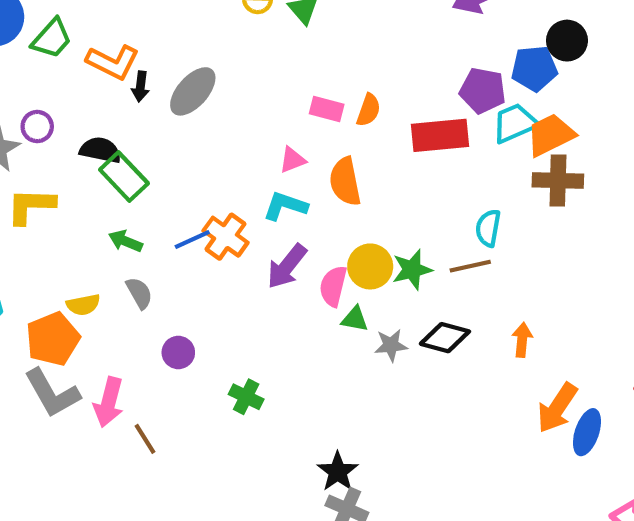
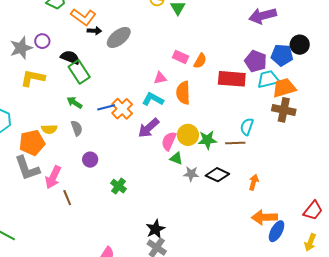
black arrow: (141, 86) -> (94, 31), turned -104
orange arrow: (557, 408) -> (264, 217), turned 45

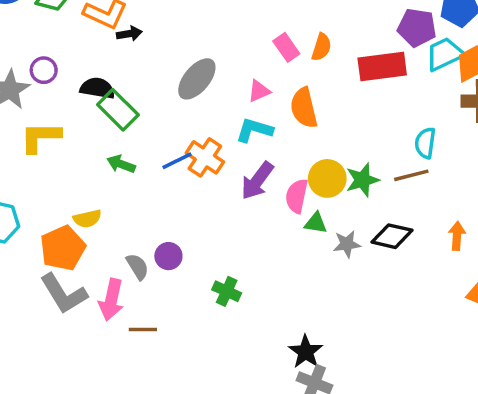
gray ellipse: (119, 37) -> (197, 79), moved
pink rectangle: (181, 57) -> (286, 47), turned 42
gray semicircle: (77, 128) -> (137, 267), moved
brown line: (67, 198) -> (143, 330), turned -56

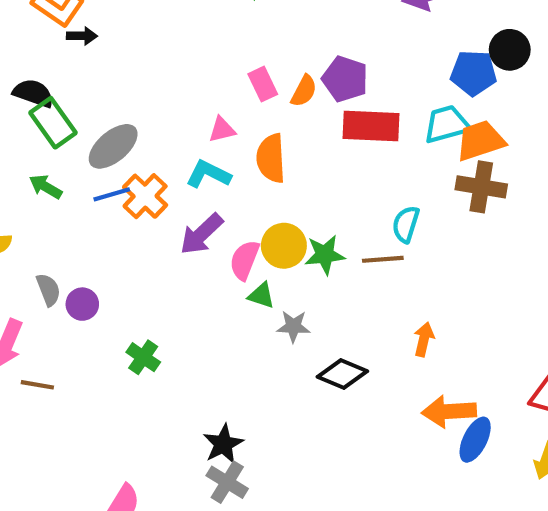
purple pentagon: (417, 28) -> (345, 79), moved
gray ellipse: (197, 79) -> (113, 146), moved
black diamond: (392, 236) -> (342, 374), moved
gray semicircle: (137, 267) -> (48, 290), moved

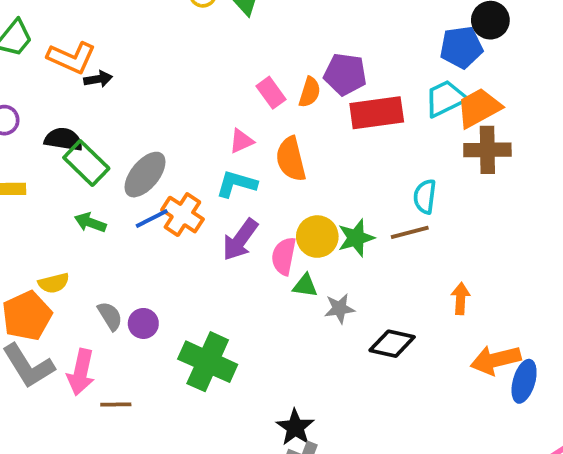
green cross: (143, 357) -> (208, 362), size x1.8

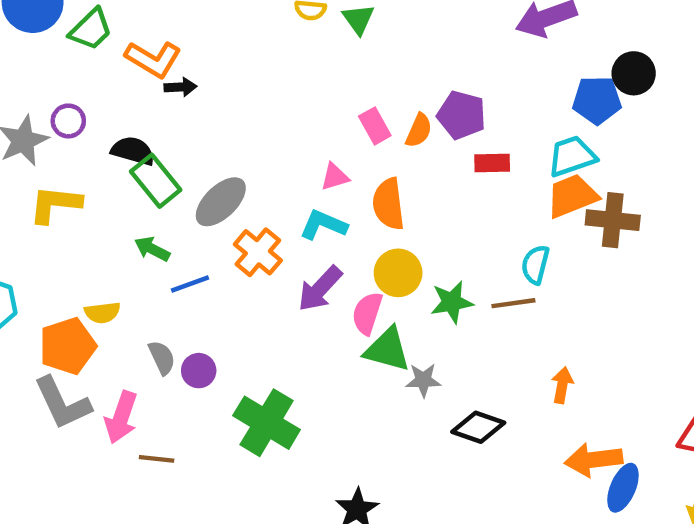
orange trapezoid: (479, 108) -> (572, 196), moved
red rectangle: (377, 113) -> (492, 163), size x0.6
blue line: (152, 219) -> (190, 284), moved
yellow circle: (317, 237) -> (398, 273), moved
green triangle: (305, 286) -> (387, 350), size x1.6

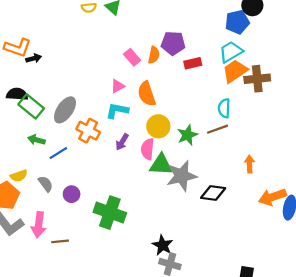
purple arrow: (320, 289) -> (122, 142), size x0.7
gray semicircle: (162, 358) -> (46, 184), moved
gray star: (423, 380) -> (182, 176), size x1.8

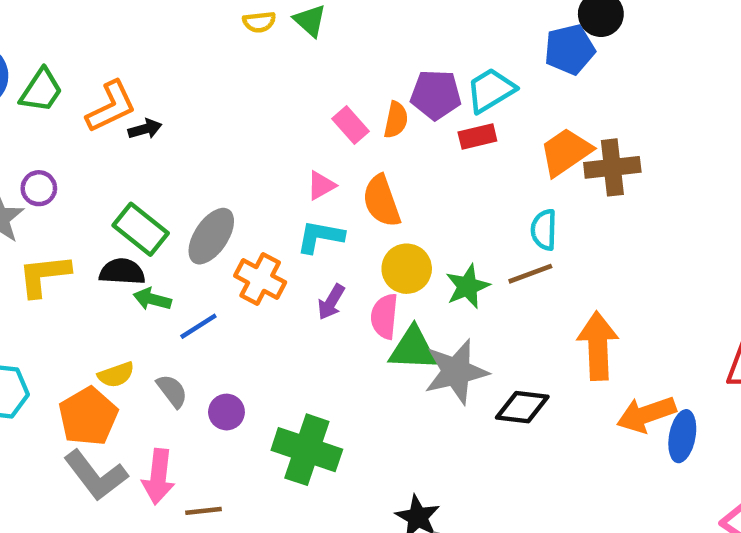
orange L-shape: (18, 48) -> (111, 107), turned -44
cyan trapezoid: (231, 52) -> (491, 90), moved
black semicircle: (17, 94) -> (122, 272), moved
orange arrow: (250, 164) -> (598, 346), size x1.8

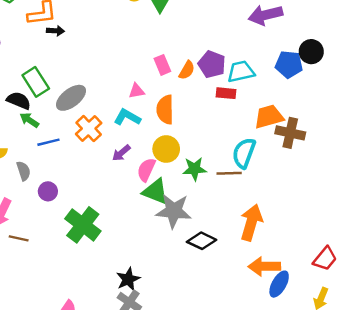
cyan semicircle: (544, 230) -> (244, 153), size x1.4

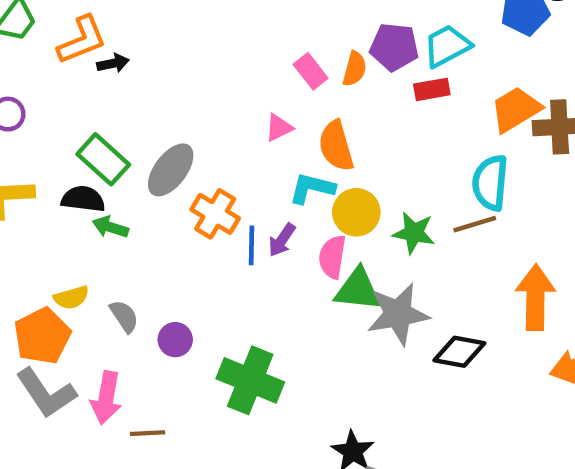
cyan L-shape: (127, 117) -> (312, 188), moved
blue line: (48, 142) -> (252, 245), moved, turned -60
green star: (194, 169) -> (414, 233), turned 30

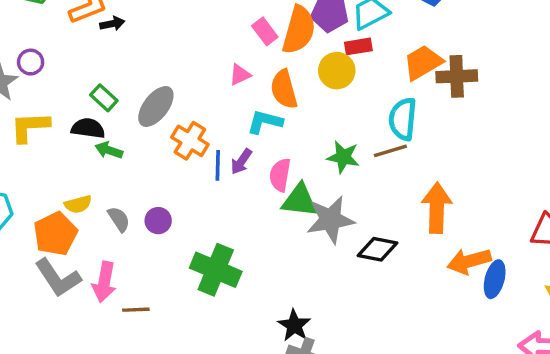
orange semicircle: (355, 69) -> (299, 30), size x1.8
green rectangle: (103, 159) -> (104, 98), size x0.7
yellow circle: (356, 212) -> (337, 71), moved
purple circle: (175, 340) -> (158, 221), moved

